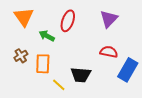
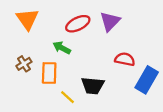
purple triangle: (109, 19) -> (110, 21), moved
red ellipse: (68, 21) -> (78, 24), turned 45
green arrow: (47, 36) -> (62, 48), moved

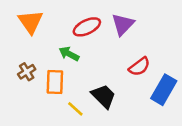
red semicircle: (125, 59) -> (139, 67), turned 132
black trapezoid: (93, 86) -> (104, 96), turned -140

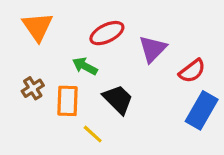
purple triangle: (123, 24) -> (153, 49), moved
red semicircle: (139, 67) -> (192, 71), moved
black trapezoid: (104, 96) -> (118, 99), moved

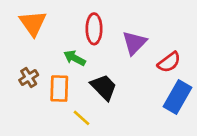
red ellipse: (107, 33) -> (94, 29), turned -64

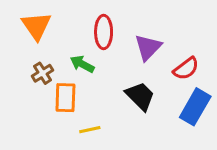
brown cross: (29, 77) -> (43, 73), moved
black trapezoid: (104, 87) -> (140, 96), moved
yellow line: (82, 118) -> (90, 130), turned -54

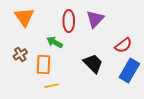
purple triangle: (148, 47) -> (95, 19), moved
brown cross: (43, 73) -> (20, 54), moved
yellow line: (90, 130) -> (52, 86), moved

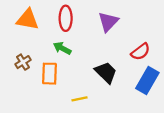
orange triangle: (24, 17) -> (28, 19), turned -45
red ellipse: (69, 21) -> (66, 18), moved
yellow line: (52, 86) -> (79, 99), moved

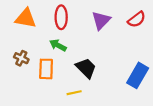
red semicircle: (141, 52) -> (137, 19), moved
brown cross: (23, 62) -> (21, 58), turned -32
black trapezoid: (106, 72) -> (86, 68), moved

